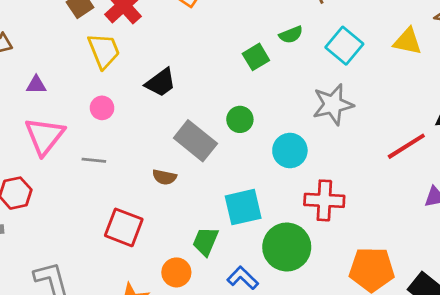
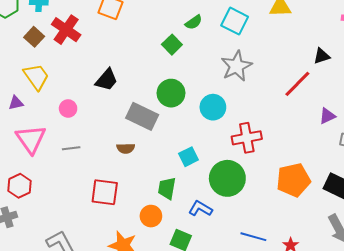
yellow trapezoid: (104, 51) -> (36, 77), moved
green circle: (240, 119) -> (171, 93), size x1.4
cyan square: (243, 207) -> (189, 157), size x0.7

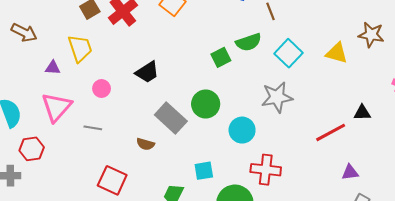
green semicircle: (194, 22) -> (249, 42), size x1.4

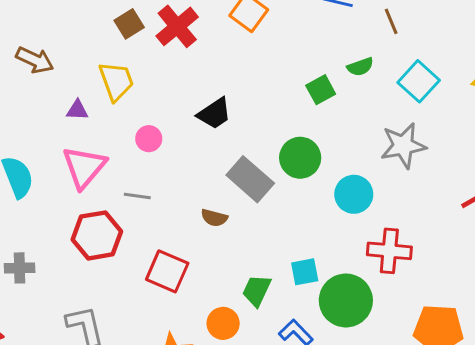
green semicircle: (249, 42) -> (360, 67), size x0.7
red hexagon: (32, 149) -> (97, 235), moved, size x1.4
cyan square: (204, 171) -> (305, 272), moved

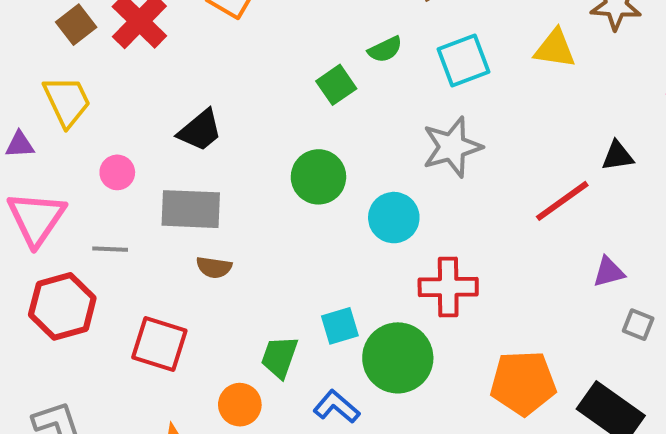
cyan square: (419, 81) -> (464, 61), turned 33
gray rectangle: (250, 179) -> (191, 209), moved, turned -33

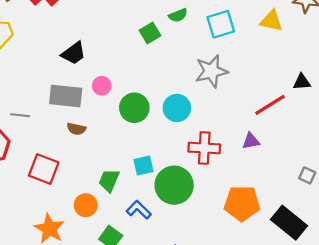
pink circle: (117, 172) -> (102, 86), moved
green circle: (318, 177) -> (134, 108), moved
purple triangle: (609, 272) -> (251, 141), moved

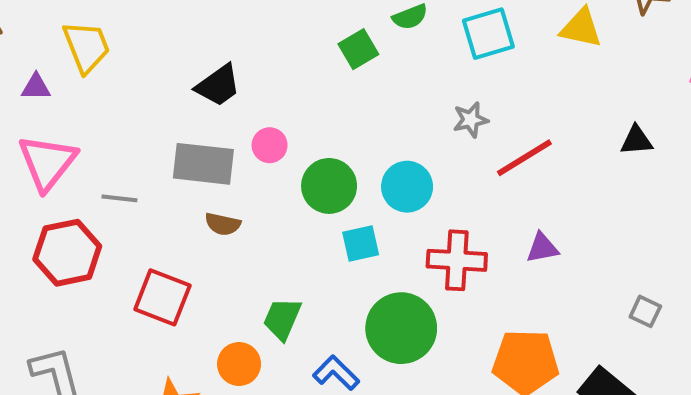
gray star: (211, 71) -> (471, 120), size x0.6
red line: (270, 105) -> (524, 158), moved
cyan square: (143, 166) -> (361, 244), moved

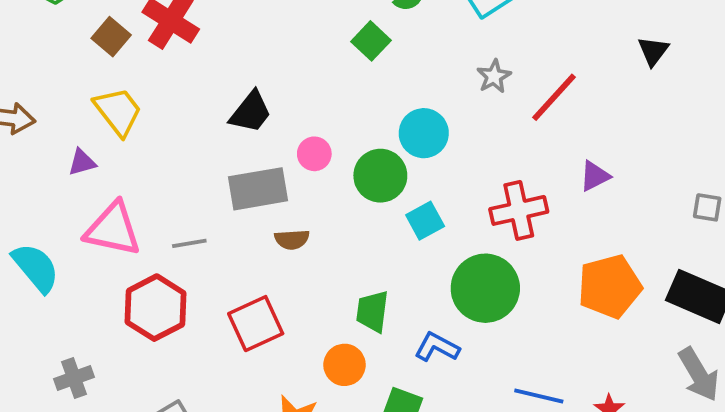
black triangle: (636, 140) -> (653, 51), turned -32
pink triangle: (47, 162) -> (113, 229), turned -40
cyan circle: (407, 187) -> (424, 133), moved
red square: (162, 297) -> (256, 324), turned -30

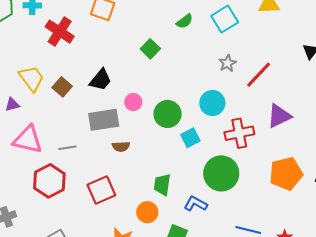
brown square: (111, 37) -> (62, 87), moved
green square: (371, 41) -> (150, 49), moved
cyan circle: (424, 133) -> (212, 103), moved
purple triangle: (595, 176) -> (279, 116), size x1.5

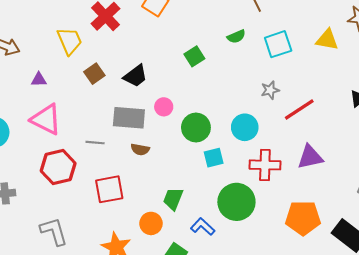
yellow trapezoid: (31, 78) -> (70, 41), moved
gray line: (67, 148) -> (95, 143), moved

